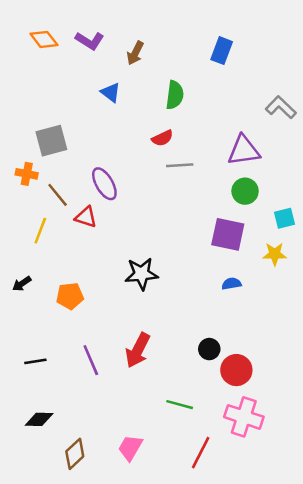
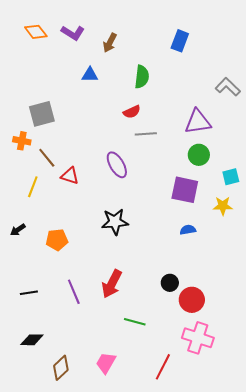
blue triangle: (111, 92) -> (90, 75), turned -36
purple ellipse: (104, 184) -> (117, 165), moved
green line: (180, 405) -> (135, 322), moved

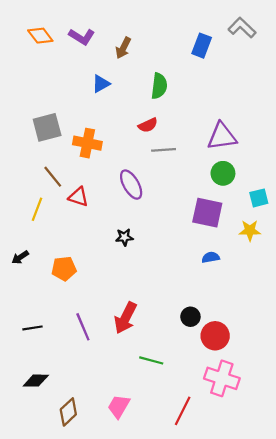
blue triangle: (90, 75) -> (101, 84), turned -30
gray L-shape: (228, 87) -> (242, 28), moved
orange cross: (22, 141) -> (87, 143), moved, size x1.4
black star: (115, 222) -> (124, 237), moved, size x0.6

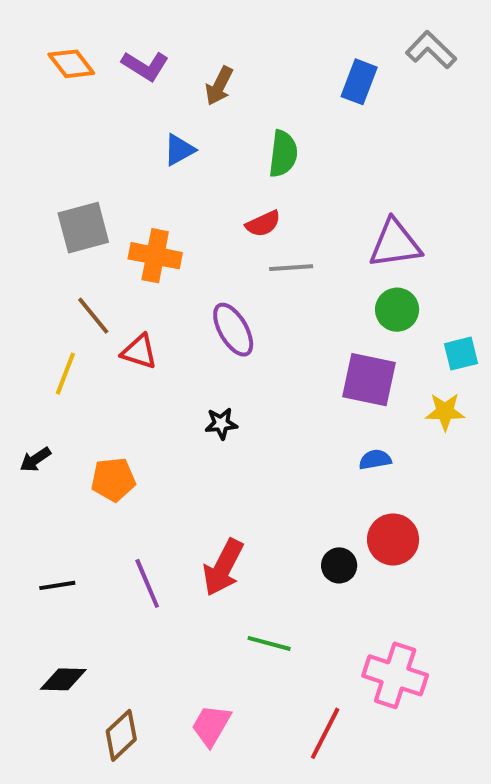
red circle: (215, 336) -> (393, 539), moved

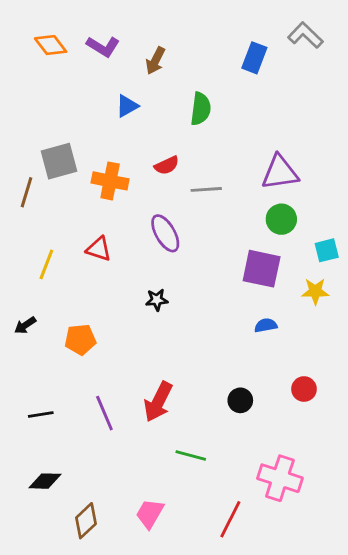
red semicircle: (263, 224) -> (167, 165), moved
brown line: (93, 316) -> (27, 192), moved, turned 56
red circle: (393, 539) -> (304, 389), moved, size x0.7

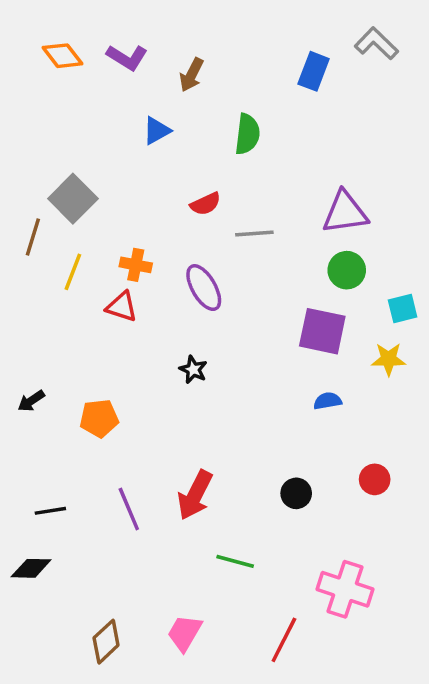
gray square: (59, 161) -> (73, 199), turned -30
orange cross: (110, 181) -> (136, 265), moved, size x0.7
yellow line: (46, 264) -> (73, 272), moved
black star: (157, 300) -> (193, 370), turned 30
black diamond: (45, 481) -> (31, 568), moved

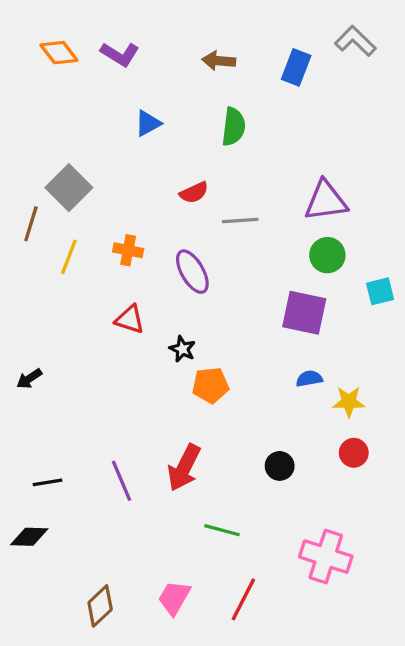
brown arrow: (192, 75) -> (219, 61), moved, turned 68
red triangle: (122, 307) -> (130, 319), moved
yellow star: (389, 359) -> (349, 402), moved
orange pentagon: (99, 418) -> (210, 385), moved
red line: (284, 640) -> (243, 599), moved

